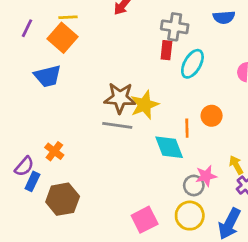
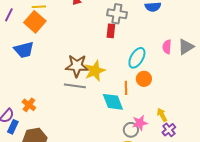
cyan ellipse: (192, 64) -> (137, 58), moved

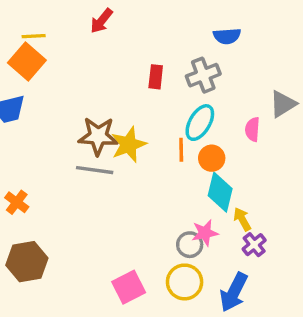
gray cross: (117, 14) -> (203, 75), moved, turned -30
pink semicircle: (167, 47) -> (252, 129), moved
orange line: (126, 88) -> (181, 150), moved
cyan diamond: (113, 102) -> (220, 192), moved, turned 35

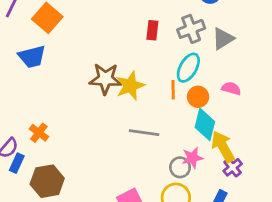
gray triangle: (283, 104) -> (223, 39), moved
pink semicircle: (252, 129) -> (231, 88), moved, turned 102
gray line: (95, 170) -> (144, 133), moved
yellow arrow: (242, 219) -> (223, 147), size x1.6

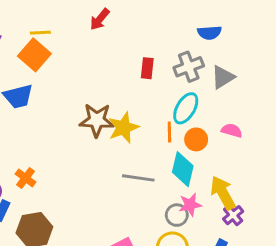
cyan diamond: (205, 124) -> (183, 169), moved

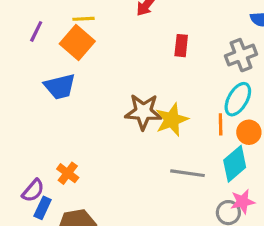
red rectangle: (147, 68) -> (181, 46), moved
cyan diamond: (183, 169) -> (235, 164), turned 36

